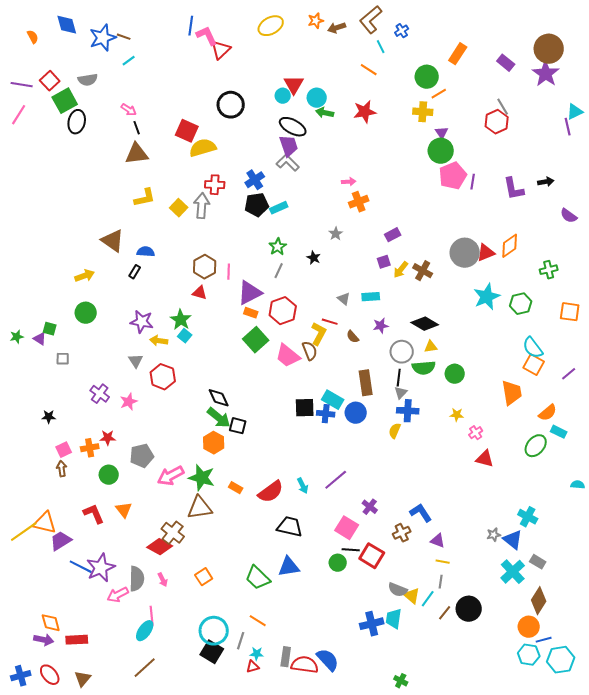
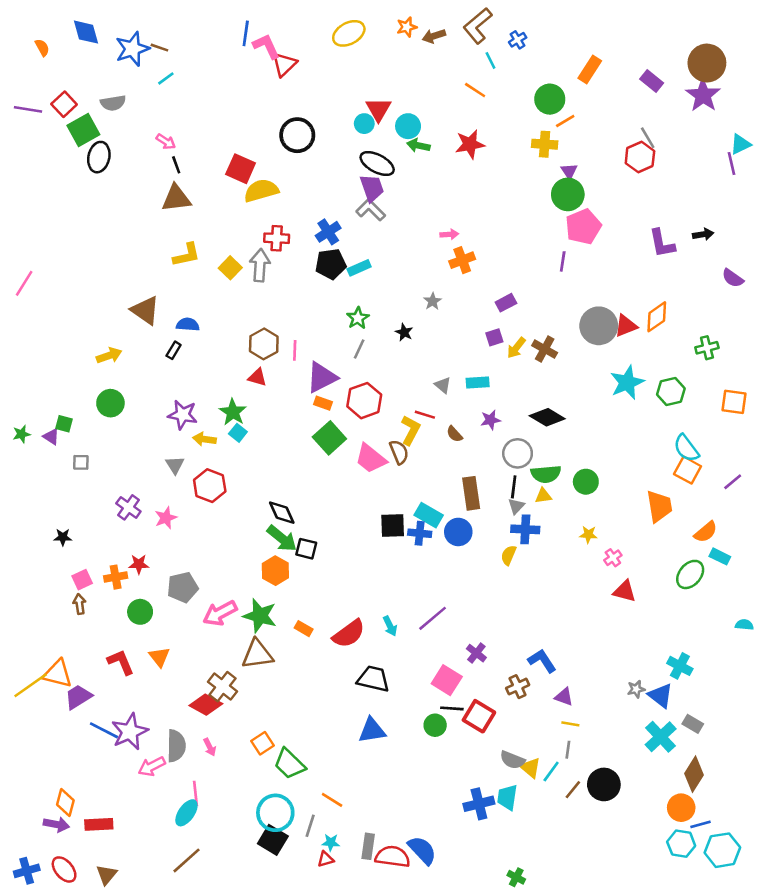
pink line: (19, 115) -> (24, 283), moved
purple line: (473, 182) -> (563, 261), moved
yellow triangle: (431, 347) -> (543, 496), moved
green trapezoid: (258, 578) -> (290, 764), moved
orange diamond: (51, 623) -> (65, 803), turned 30

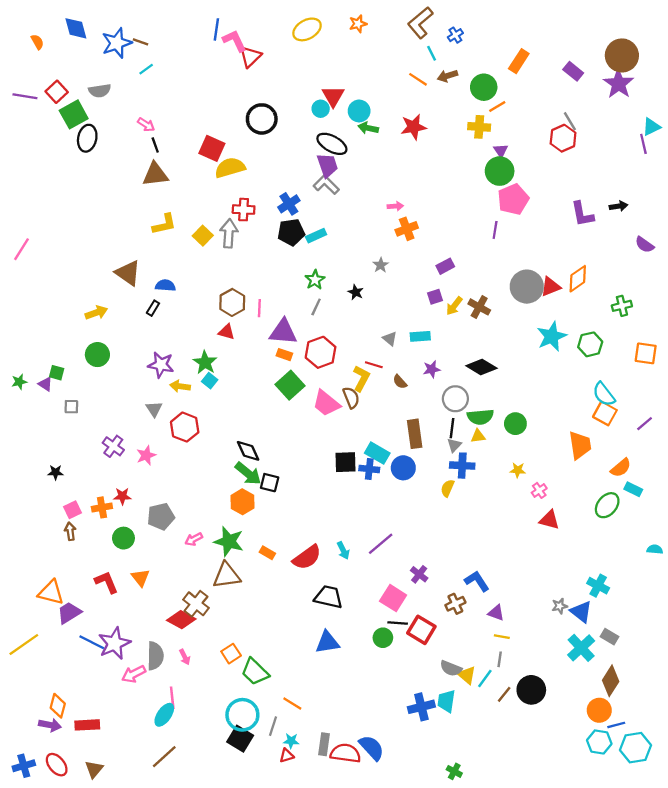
brown arrow: (434, 36) -> (447, 76), moved
purple triangle: (322, 377) -> (283, 332), turned 32
pink arrow: (220, 613) -> (194, 539), size x0.6
yellow line: (31, 685) -> (24, 645), moved

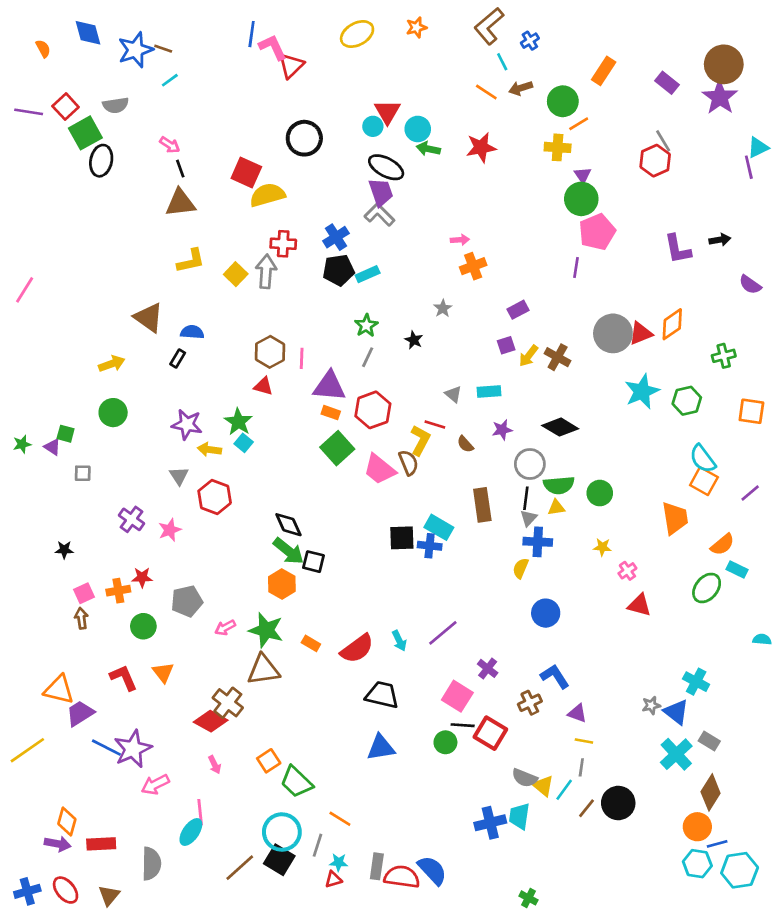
blue circle: (403, 468) -> (546, 613), moved
gray semicircle: (155, 656) -> (151, 864), moved
brown line: (164, 757) -> (240, 868), moved

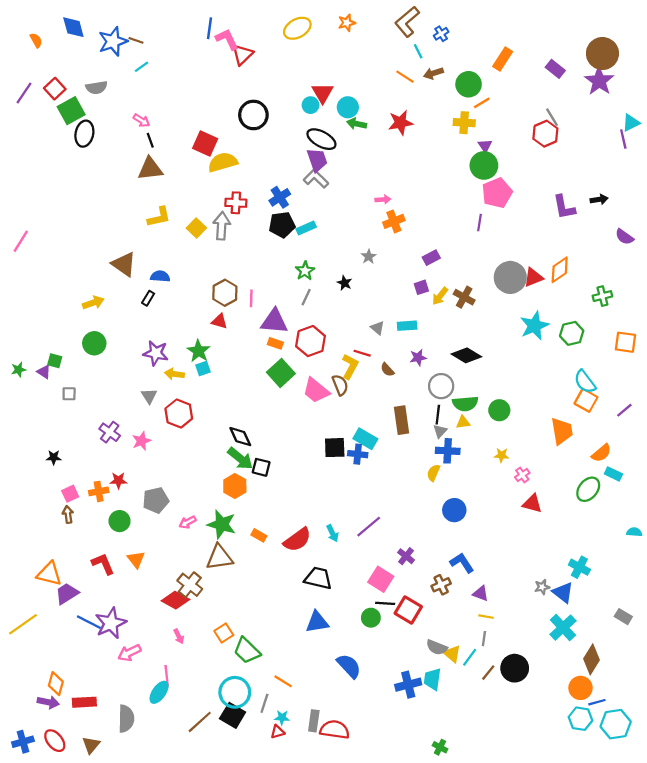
purple line: (29, 112) -> (24, 93), turned -65
cyan square: (244, 443) -> (203, 369), turned 32
gray rectangle: (709, 741) -> (623, 617), moved
blue semicircle: (432, 870) -> (349, 666), moved

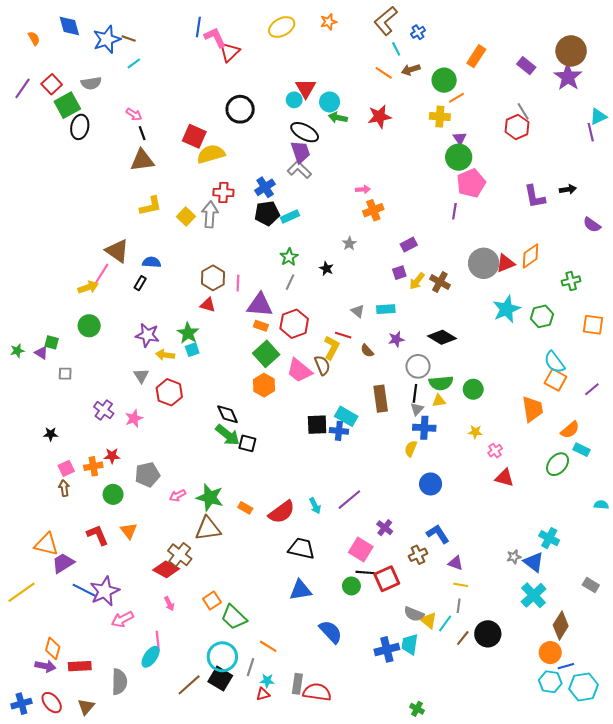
pink line: (21, 241) -> (102, 274), moved
orange hexagon: (235, 486) -> (264, 385), moved
red square: (408, 610) -> (387, 579), turned 35

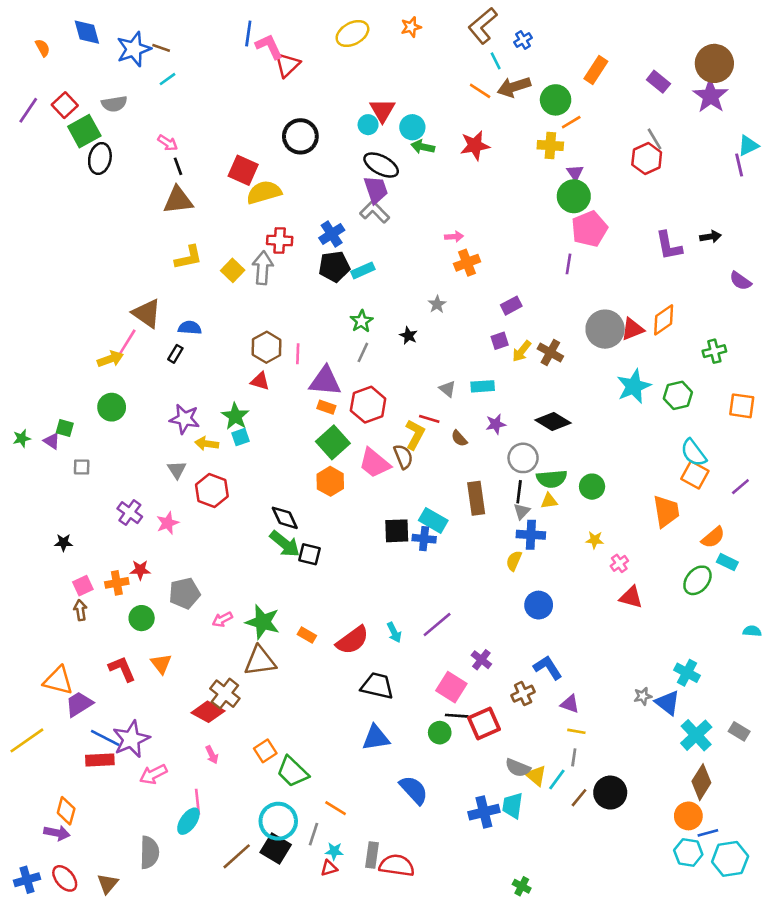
brown arrow: (411, 70) -> (514, 87), size x1.4
cyan cross: (534, 595) -> (696, 735), moved
red rectangle: (80, 666) -> (100, 760), moved

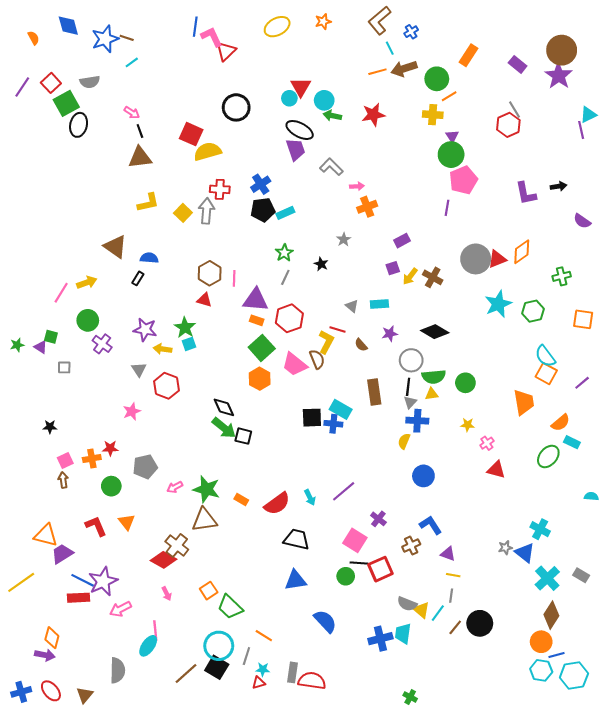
orange line: (480, 91) -> (377, 72), turned -48
gray L-shape: (375, 212) -> (331, 167), moved
pink line: (127, 342) -> (61, 293), moved
purple cross: (130, 513) -> (102, 344), moved

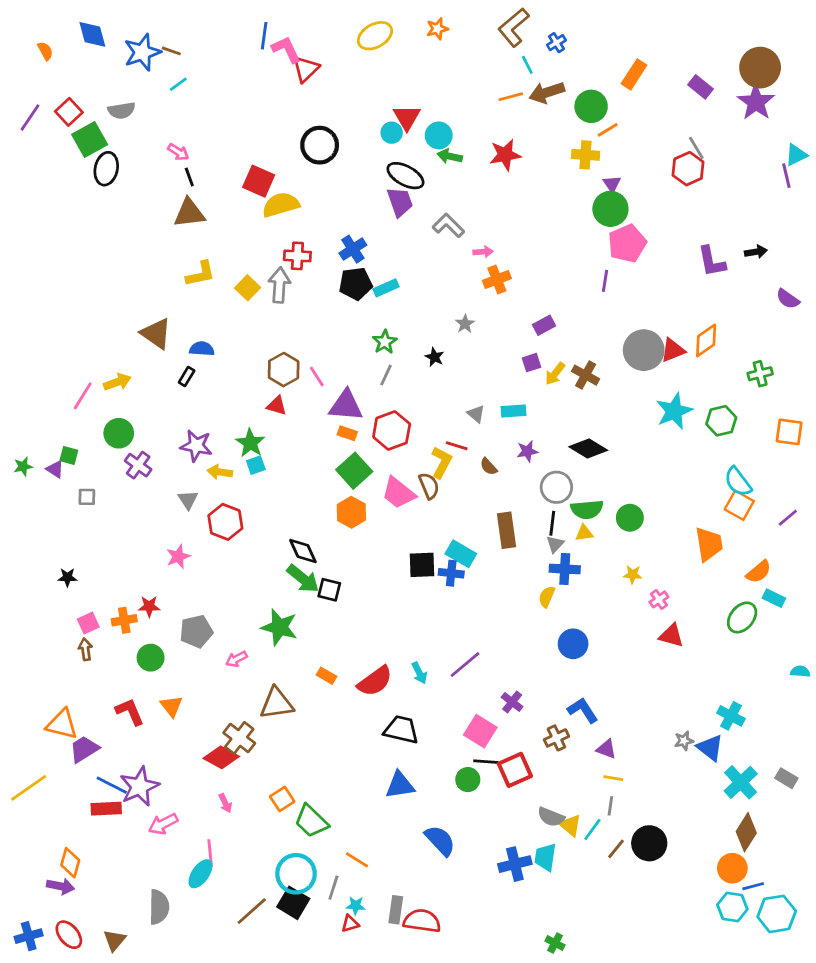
pink line: (234, 278) -> (317, 376), turned -35
green star: (206, 489) -> (279, 627), moved

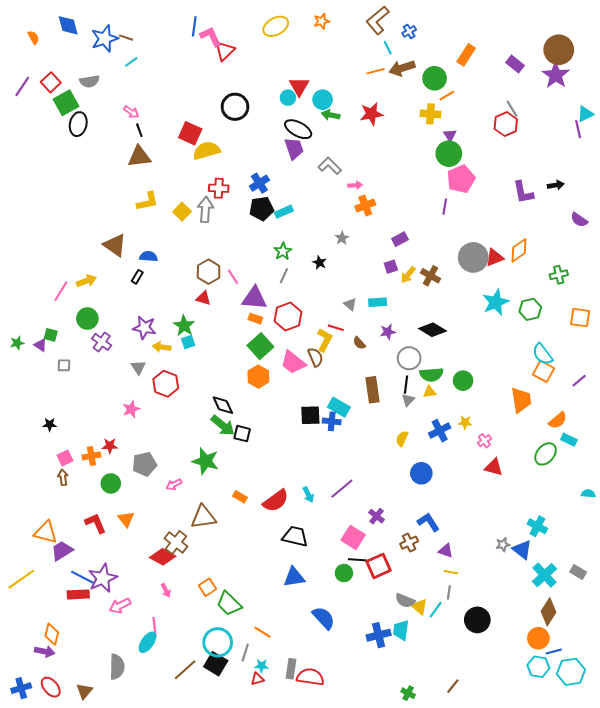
blue cross: (565, 569) -> (440, 431), moved, turned -30
brown line: (616, 849) -> (453, 686), moved

